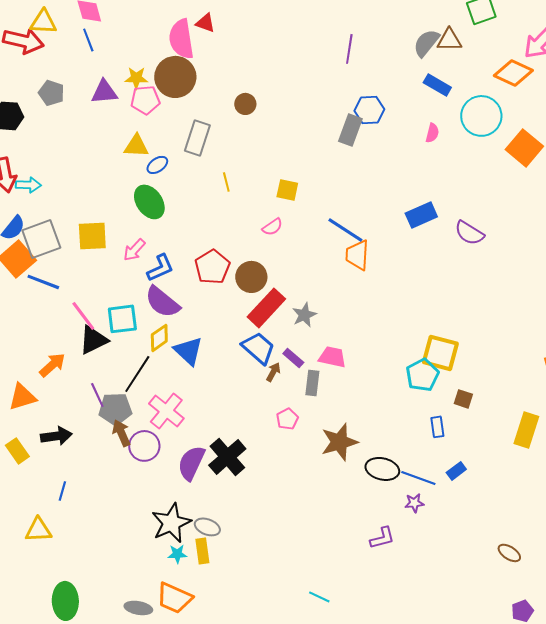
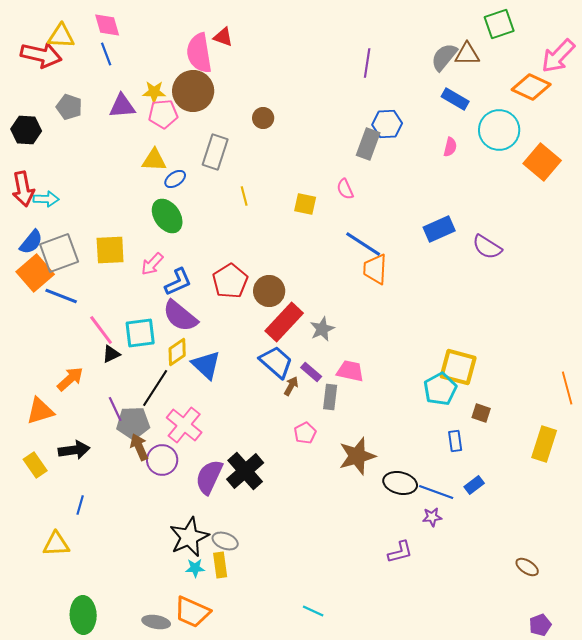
pink semicircle: (272, 227) -> (345, 189), moved, turned 100
black triangle: (93, 340) -> (111, 354), size x0.6
cyan line: (319, 597) -> (313, 611), moved

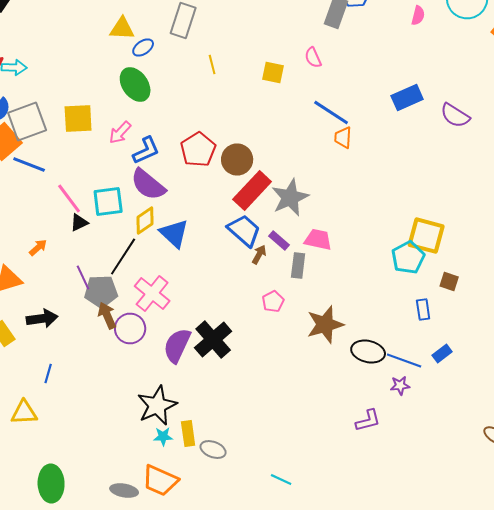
orange trapezoid: (375, 269) -> (343, 138), size x0.7
gray star: (322, 329) -> (290, 198), size x1.5
orange arrow: (70, 379) -> (38, 248), size x0.7
gray ellipse: (225, 541) -> (213, 450), moved

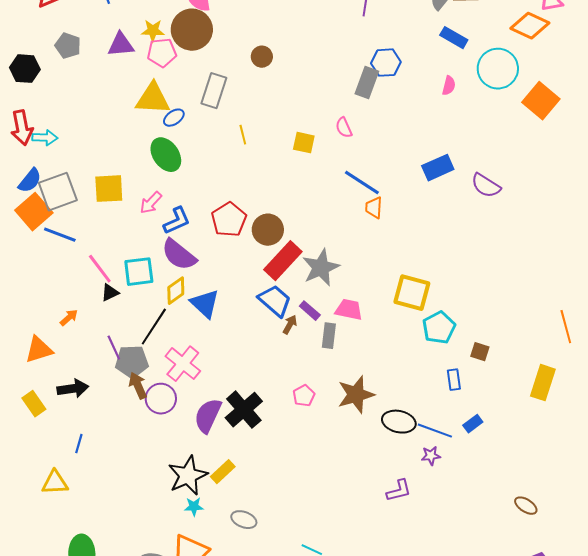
yellow triangle: (122, 28) -> (153, 99), size x1.4
yellow square: (426, 236) -> (412, 293), moved
pink pentagon: (273, 302) -> (304, 396), moved
yellow rectangle: (188, 434) -> (223, 472), moved, turned 55

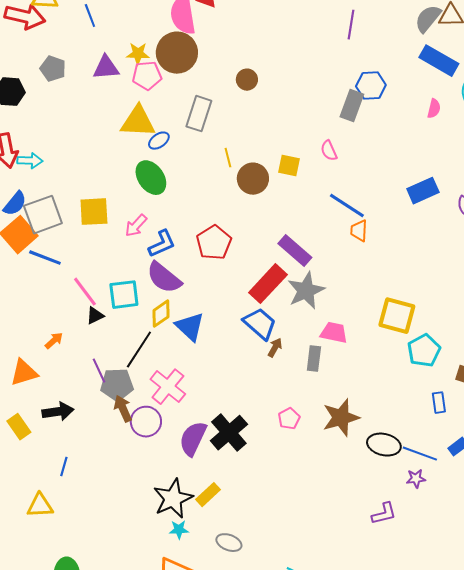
blue rectangle: (454, 38) -> (439, 61), size x1.4
brown circle: (268, 230) -> (253, 179), moved
purple rectangle: (310, 311) -> (295, 251), moved, size x1.6

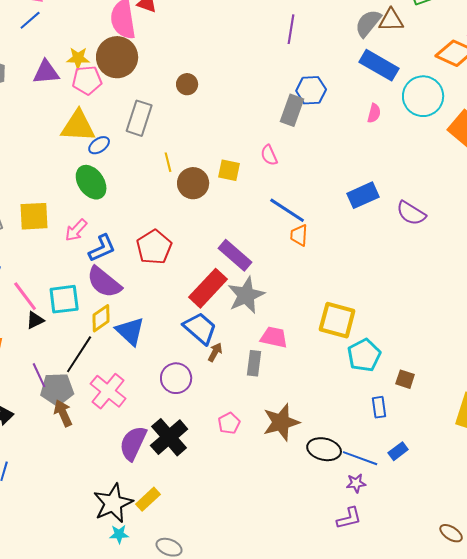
blue line: (90, 16) -> (30, 20), turned 70
purple circle: (146, 422) -> (176, 378), moved
purple L-shape: (384, 514) -> (349, 518), moved

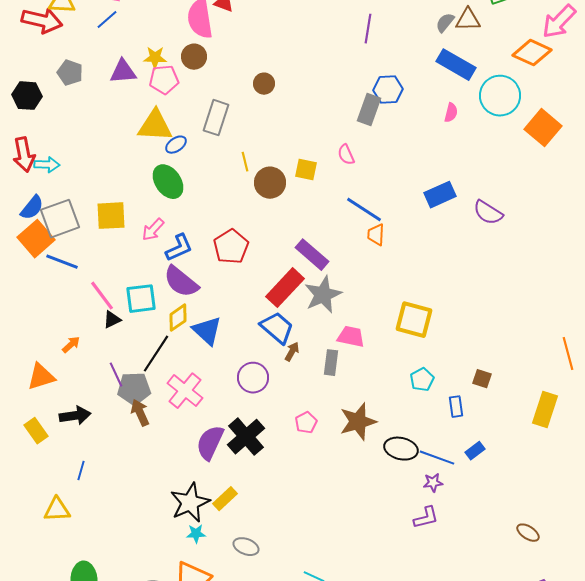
gray semicircle: (368, 23) -> (445, 23), size x0.7
brown circle: (117, 57) -> (194, 57), size x0.6
cyan pentagon: (364, 355) -> (422, 380), moved, size x0.7

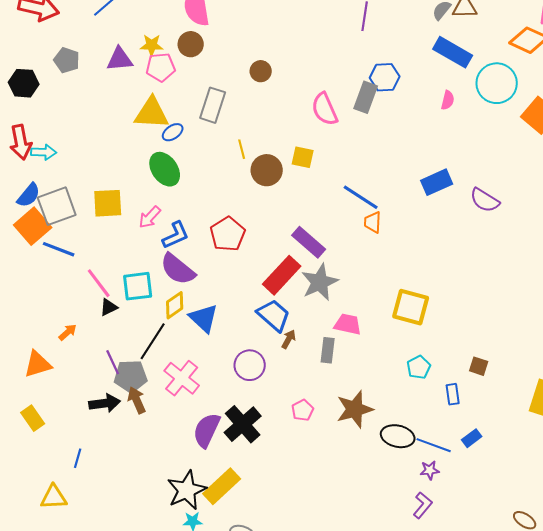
pink semicircle: (346, 155) -> (325, 109), moved, size x1.6
black arrow: (75, 416) -> (105, 403), moved
yellow rectangle: (225, 499) -> (222, 486), size x1.5
purple L-shape: (426, 518) -> (423, 505), turned -36

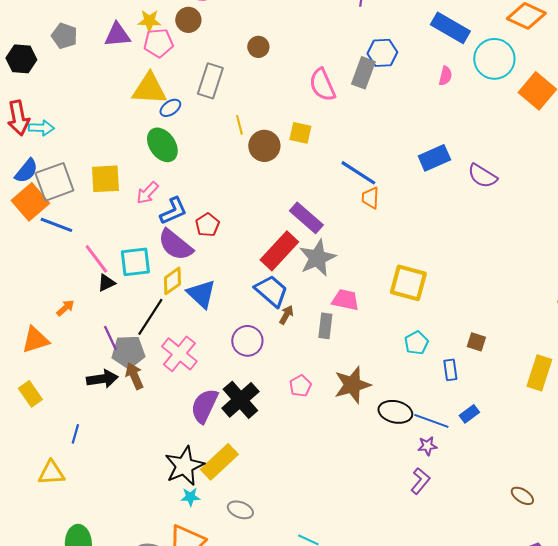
red pentagon: (228, 234) -> (207, 225), moved, size x0.7

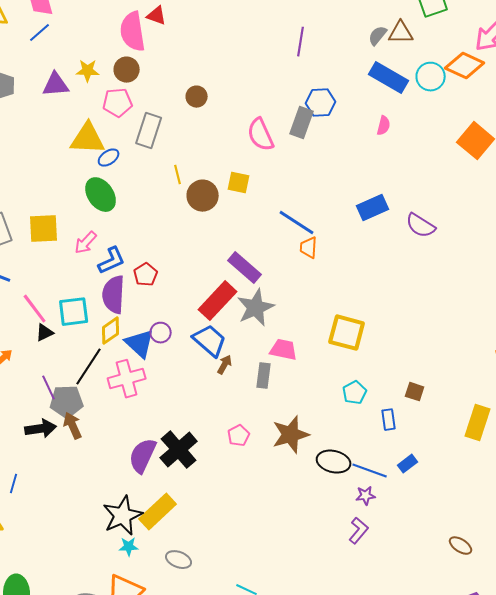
pink pentagon: (158, 43) -> (118, 103), moved
cyan circle: (494, 59) -> (431, 77), moved, size x0.7
purple semicircle: (175, 245) -> (114, 295), turned 54
purple circle: (247, 341) -> (161, 333), moved, size x0.7
pink cross: (179, 354) -> (127, 379), moved, turned 36

